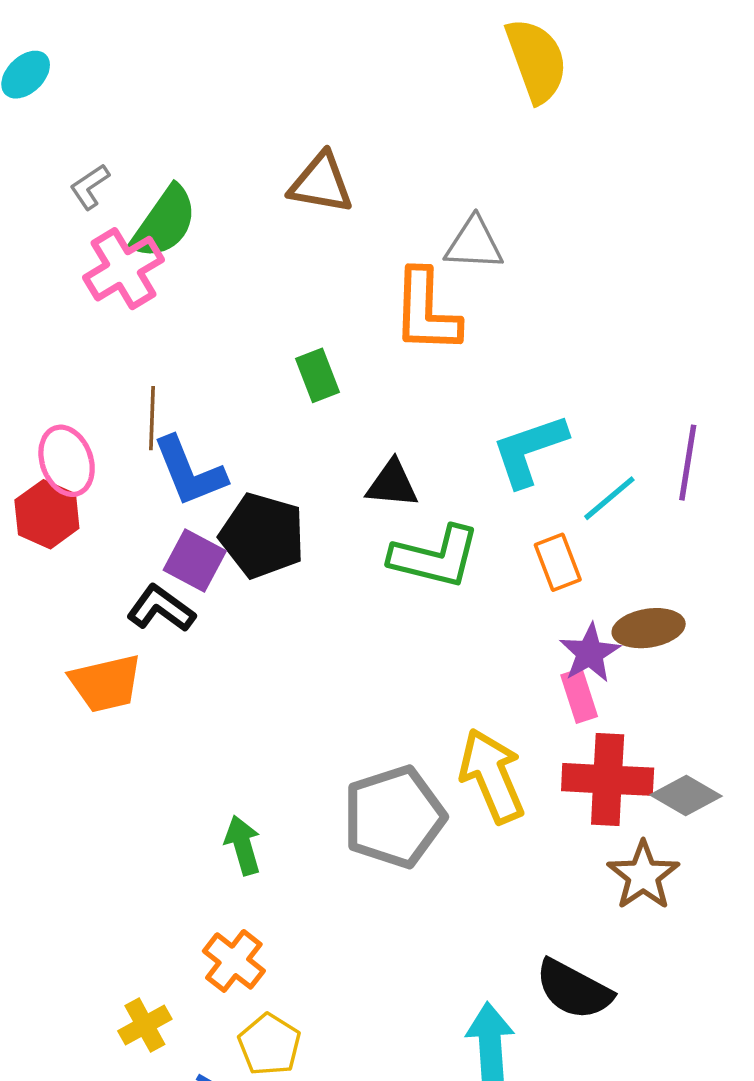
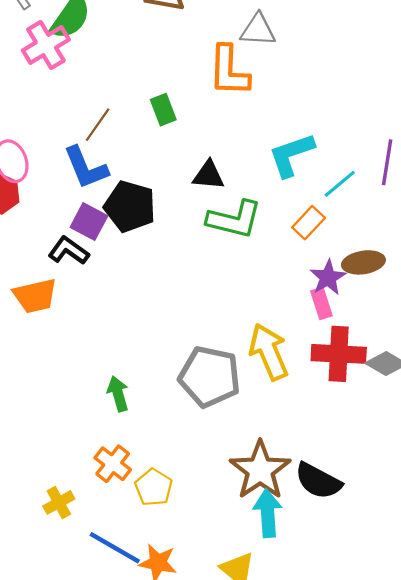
brown line: (152, 418) -> (98, 125), moved, turned 33
orange rectangle: (558, 562) -> (309, 223), turned 64
gray pentagon: (394, 817) -> (210, 377), turned 30
brown star: (643, 876) -> (260, 470), moved, size x1.4
yellow pentagon: (269, 1045) -> (154, 487), moved

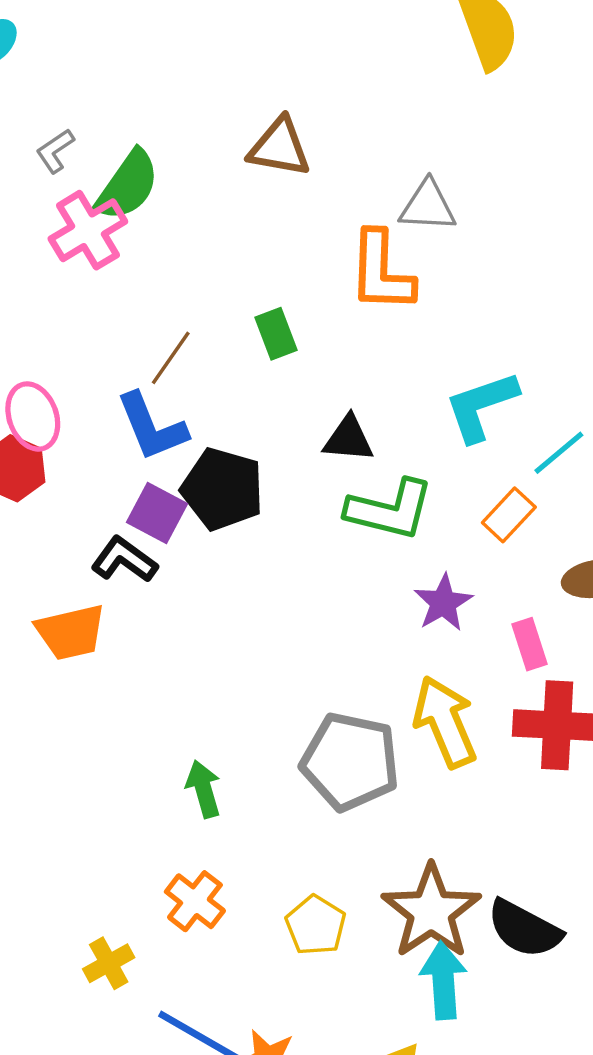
purple star: (328, 278) -> (443, 603), moved
yellow pentagon: (154, 487) -> (316, 925), moved

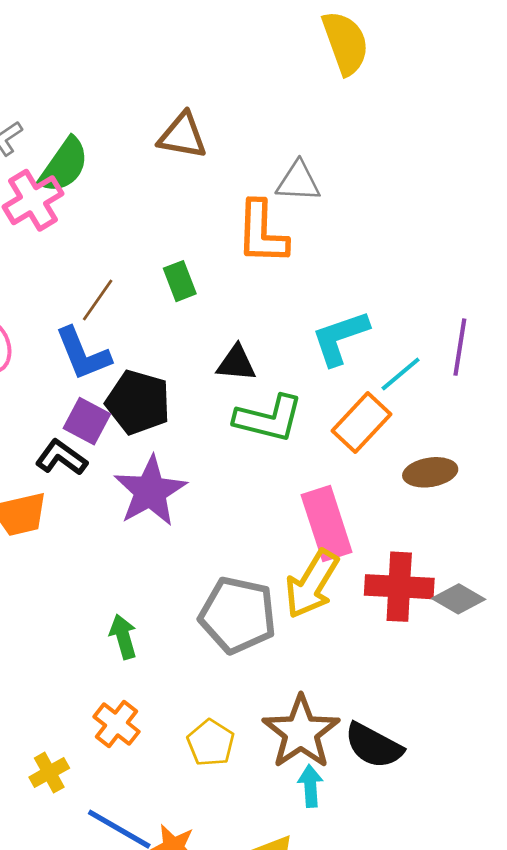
orange rectangle: (509, 515) -> (362, 422), size x1.4
purple star: (443, 603) -> (150, 491), moved, size x1.6
pink rectangle: (530, 644) -> (327, 523), moved, size x1.8
yellow arrow: (445, 722) -> (312, 584), turned -126
cyan arrow: (443, 981) -> (310, 786), size x0.7

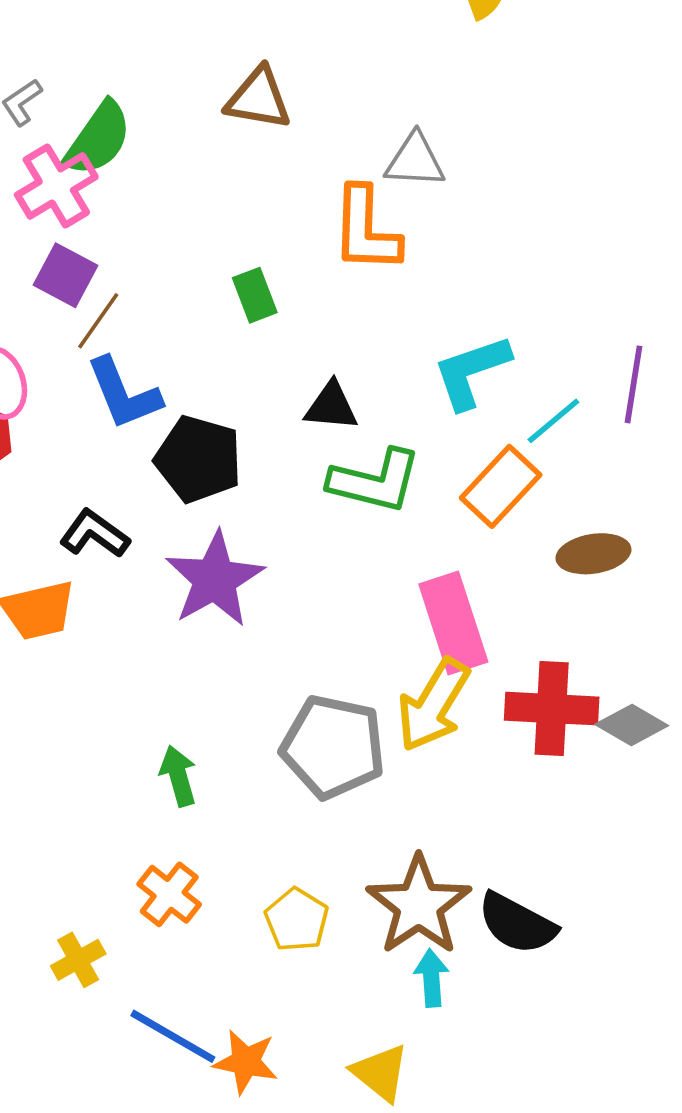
brown line: (98, 300) -> (98, 321), moved
purple square: (87, 421) -> (65, 275), moved

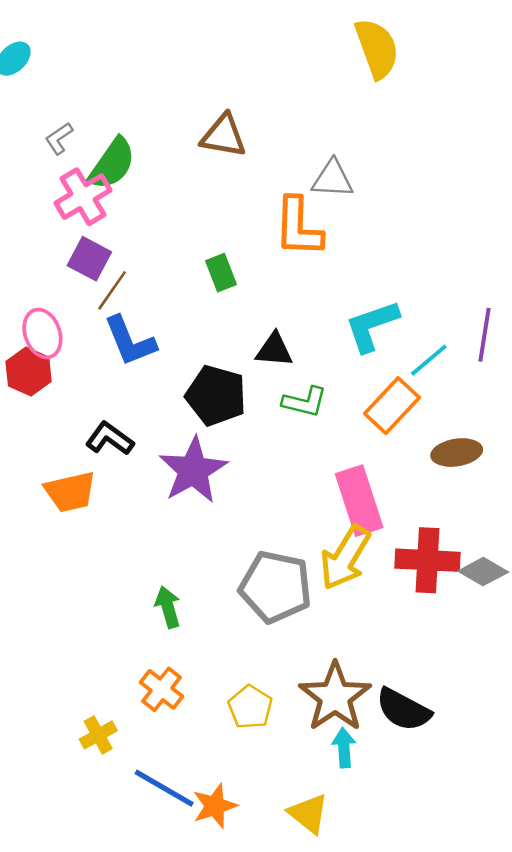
black pentagon: (198, 459) -> (216, 396), moved
green L-shape: (375, 481) -> (305, 402), size x0.7
orange star: (246, 1062) -> (215, 806), turned -30

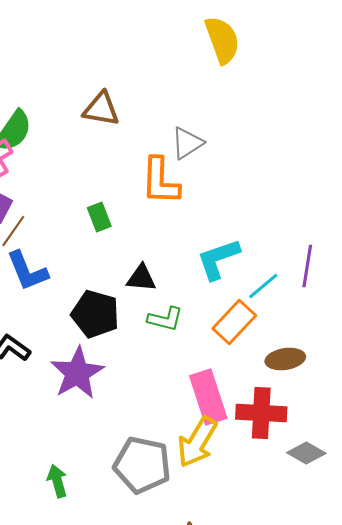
gray triangle: (333, 179) -> (187, 143), turned -36
red cross: (427, 560) -> (261, 413), moved

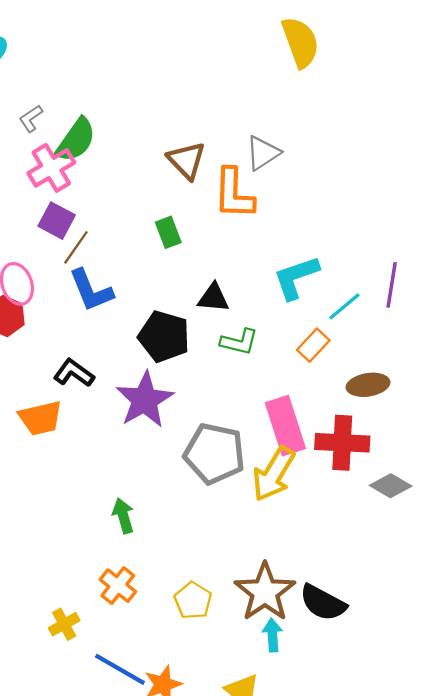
brown triangle: (101, 109) -> (187, 160), moved, turned 36
orange rectangle: (234, 322) -> (313, 345), size x0.7
gray pentagon: (142, 465) -> (214, 454), moved

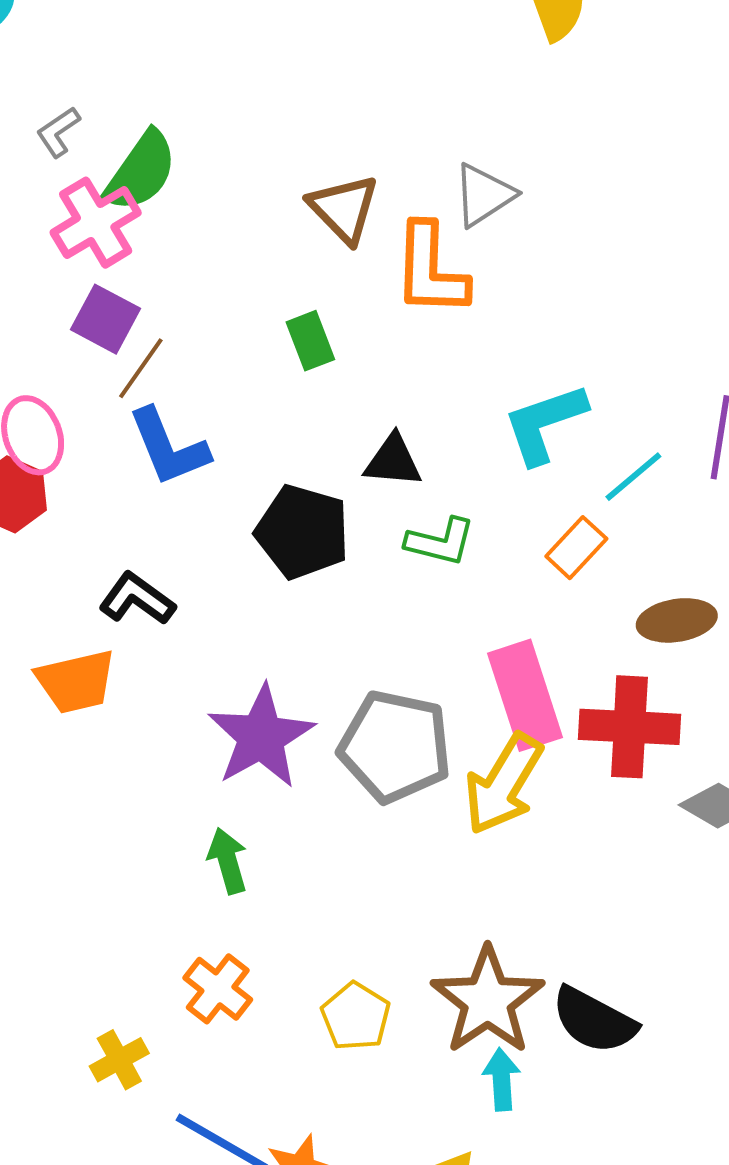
purple star: (145, 400) -> (261, 737), moved

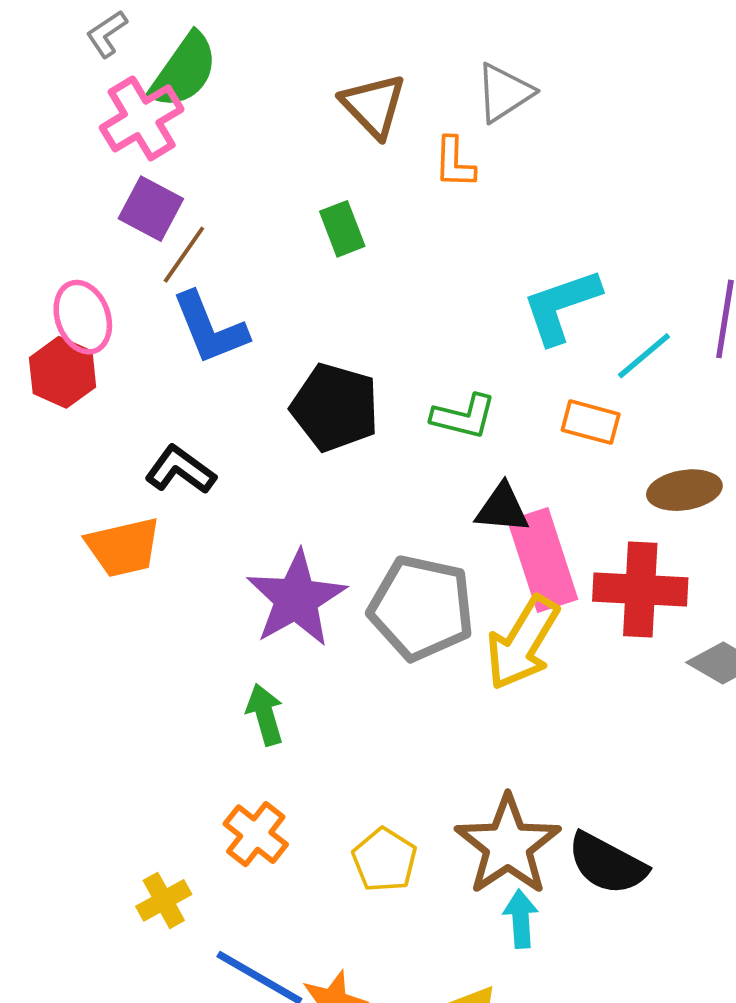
orange L-shape: (431, 270) -> (454, 163), size x0.6
black triangle: (393, 461) -> (502, 508), moved
orange rectangle: (576, 548) -> (591, 422), turned 62

